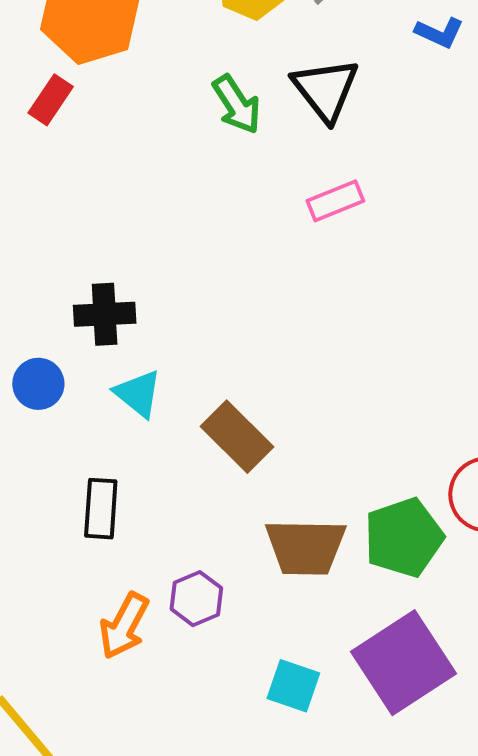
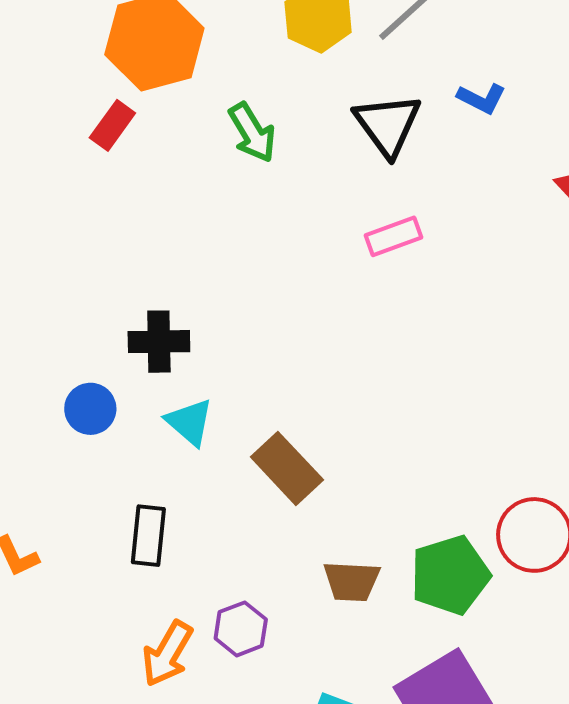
blue L-shape: (439, 33) -> (482, 98), moved
green arrow: (237, 104) -> (252, 133), moved
brown trapezoid: (306, 547) -> (352, 581), size x0.7

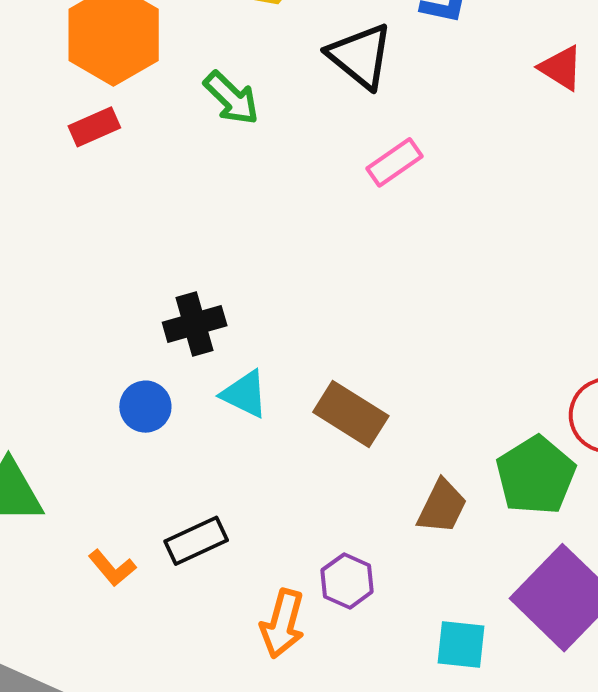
red rectangle: (112, 125) -> (94, 127), turned 45
black rectangle: (148, 536) -> (196, 541), moved, turned 74
brown trapezoid: (352, 581) -> (442, 507), turned -52

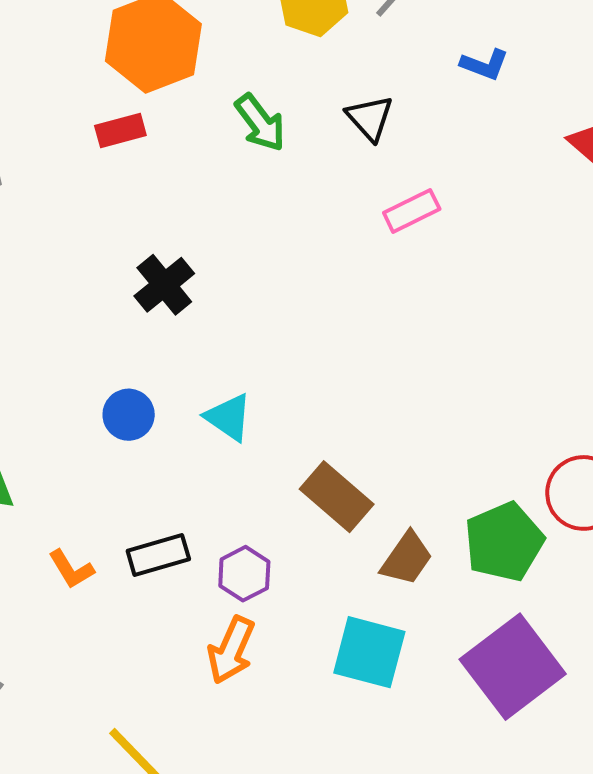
black triangle: (360, 56) -> (370, 118), moved, size x0.7
black cross: (195, 324) -> (164, 285), moved, turned -32
brown rectangle: (351, 414) -> (337, 497), moved
purple hexagon: (347, 581) -> (244, 574), moved
cyan square: (461, 644) -> (369, 652), moved, size x1.4

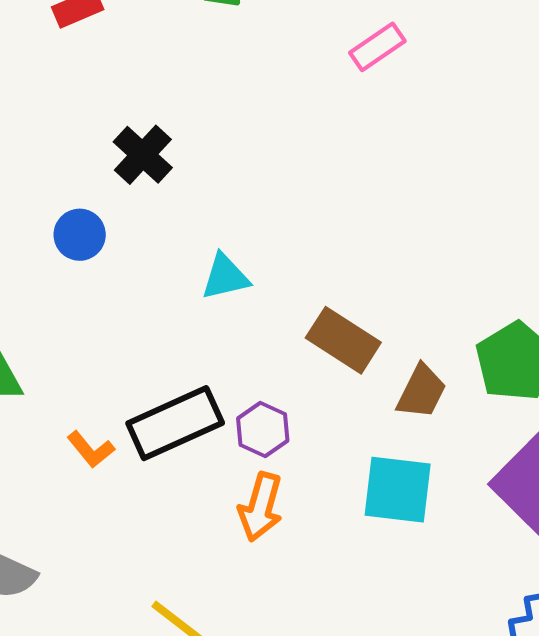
blue circle: (129, 415) -> (80, 235), moved
cyan triangle: (229, 417) -> (225, 277), turned -40
black rectangle: (158, 555) -> (175, 423), size x1.5

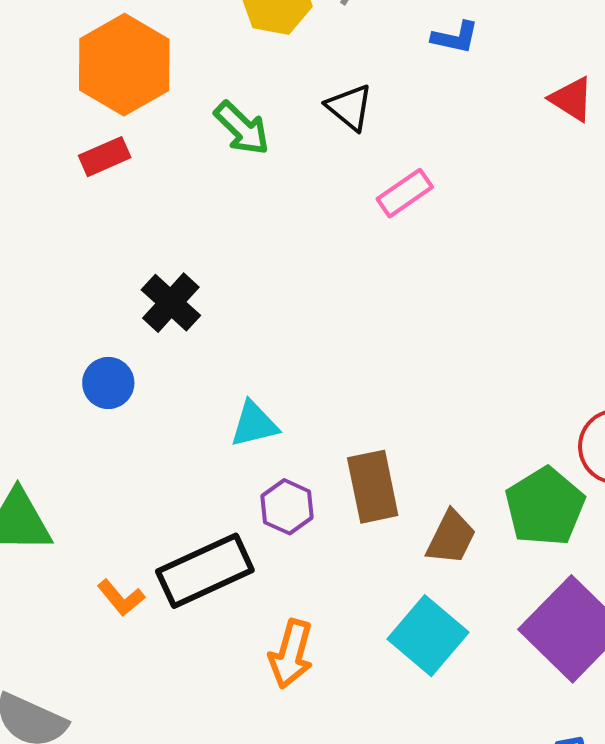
brown rectangle: (343, 340) -> (373, 487), turned 46
purple hexagon: (263, 430) -> (287, 507), moved
cyan square: (398, 490) -> (428, 636), turned 34

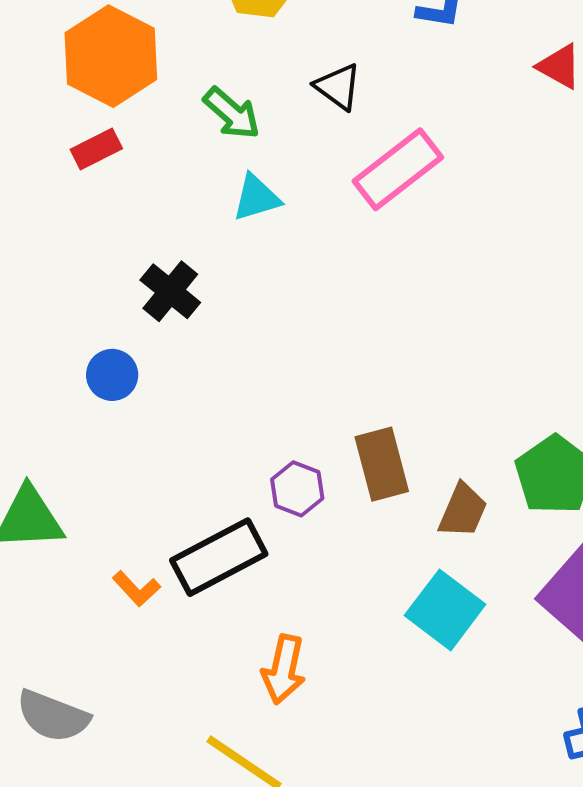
pink rectangle: (405, 193) -> (398, 169), size x1.6
cyan triangle: (254, 424) -> (256, 198), moved
orange arrow: (291, 654) -> (284, 669), moved

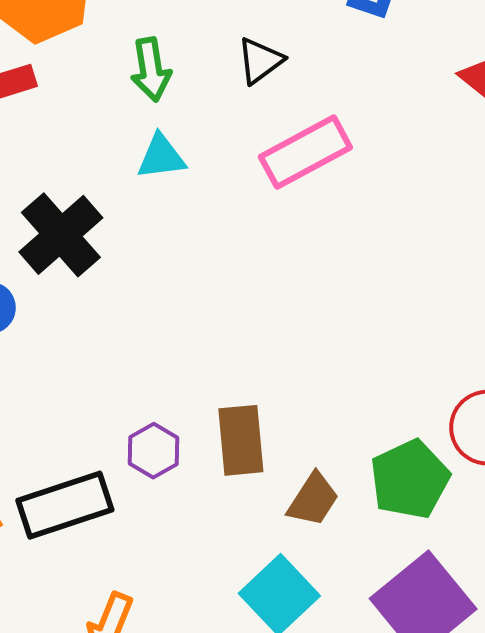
black triangle: (338, 87) -> (260, 61), turned 38
green arrow: (232, 113) -> (151, 69), turned 30
black cross: (170, 291) -> (61, 235), size x1.4

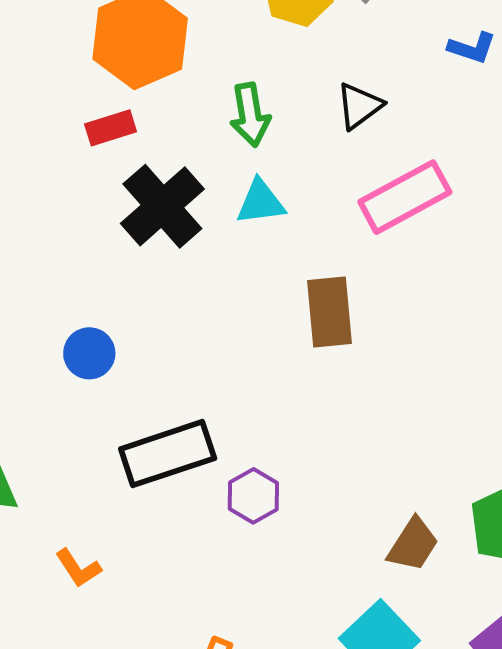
black cross: (61, 235) -> (162, 206), moved
brown rectangle: (241, 440) -> (330, 312), moved
black rectangle: (65, 505) -> (168, 454), moved

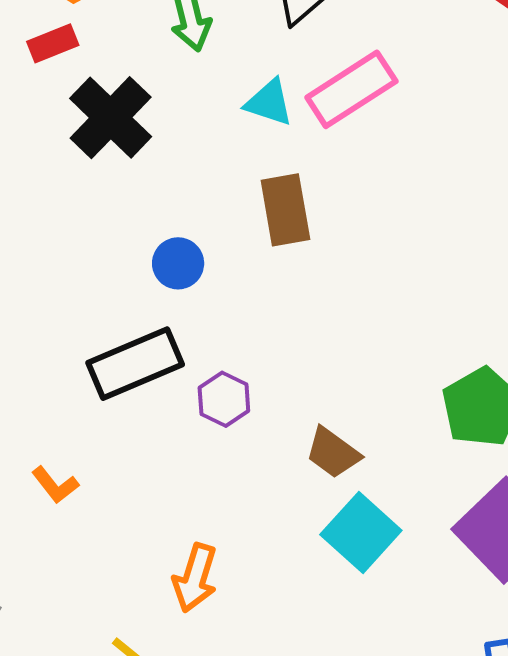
cyan triangle: (261, 202) -> (269, 103), moved, turned 30
blue circle: (89, 353) -> (178, 263), moved
brown trapezoid: (413, 544) -> (333, 453), moved, turned 98

